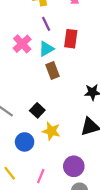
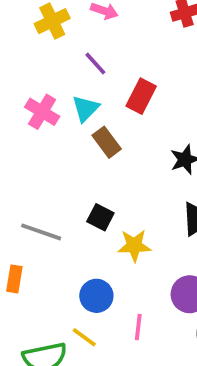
purple line: (46, 24) -> (95, 63), moved
red rectangle: (71, 39) -> (141, 96), moved, turned 36
blue circle: (25, 142) -> (96, 296), moved

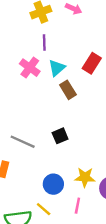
purple line: (95, 63) -> (44, 42), moved, turned 35
black square: (100, 217) -> (60, 136), turned 35
yellow star: (134, 246) -> (85, 177), moved

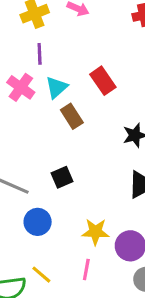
red rectangle: (92, 63) -> (103, 81), turned -66
blue circle: (53, 184) -> (38, 222), moved

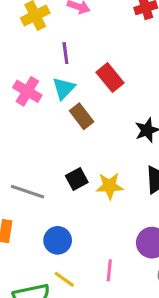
purple line: (40, 54) -> (65, 53), moved
blue circle: (38, 222) -> (58, 240), moved
yellow star: (95, 232) -> (110, 186), moved

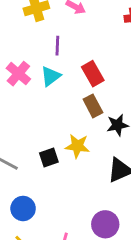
brown rectangle: (82, 116) -> (93, 106), moved
yellow star: (110, 186) -> (77, 146), moved

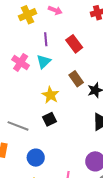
red rectangle: (93, 74) -> (74, 44), moved
yellow star: (77, 146) -> (50, 95), moved, turned 30

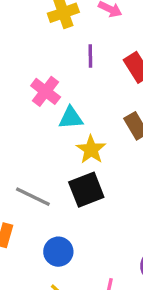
cyan triangle: (44, 62) -> (71, 118), moved, turned 35
black square: (50, 119) -> (86, 190), size x1.5

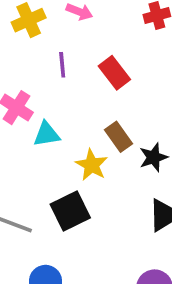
yellow star: (91, 150) -> (92, 165), moved

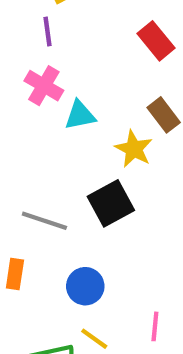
purple line: (62, 65) -> (47, 32), moved

